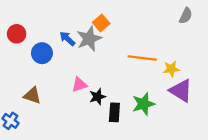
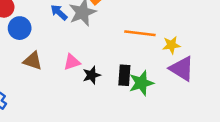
blue circle: (42, 53) -> (20, 28), moved
brown triangle: (32, 95) -> (33, 61), moved
black rectangle: (114, 112) -> (124, 75), moved

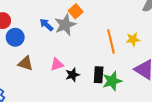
orange line: (140, 33) -> (111, 41), turned 70
yellow star: (171, 45) -> (133, 39), moved

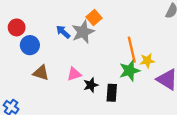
yellow star: (133, 39) -> (147, 61), moved
black rectangle: (99, 75) -> (112, 93), moved
green star: (112, 81) -> (129, 71), moved

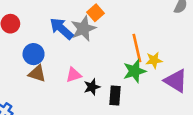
blue arrow: (63, 32) -> (61, 29), size x1.5
blue circle: (30, 45) -> (34, 54), moved

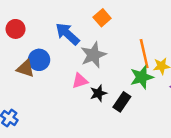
gray star: (83, 29) -> (93, 55), moved
brown triangle: (37, 74) -> (25, 69), moved
black rectangle: (115, 95) -> (122, 102), turned 30

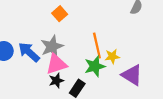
blue arrow: (67, 34) -> (29, 52), moved
pink triangle: (80, 81) -> (56, 64), moved, size x1.5

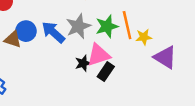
pink triangle: (56, 64) -> (99, 55), moved
green star: (95, 66) -> (107, 26), moved

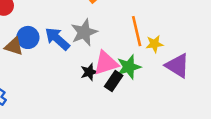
green star: (107, 26) -> (129, 67), moved

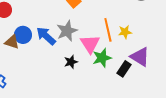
yellow star: (154, 44) -> (125, 32), moved
pink triangle: (106, 63) -> (90, 44), moved, turned -45
black rectangle: (114, 81) -> (124, 69), moved

